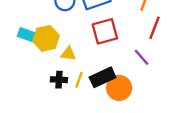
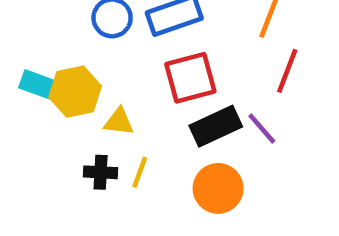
black rectangle: (103, 77) -> (216, 126), moved

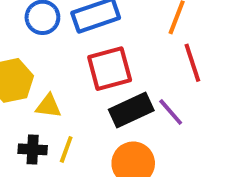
red line: (287, 71) -> (192, 63), turned -39

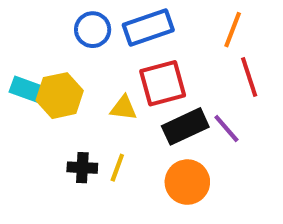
yellow triangle: (48, 106) -> (123, 108), moved

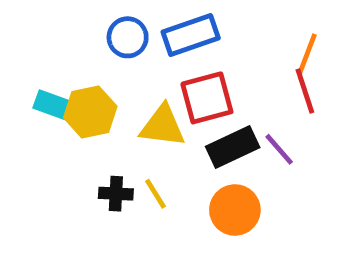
orange line: (233, 30) -> (307, 54), moved
yellow triangle: (123, 108) -> (163, 126), size x1.5
yellow line: (117, 168) -> (156, 194), turned -52

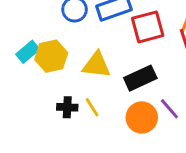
red square: (207, 98) -> (148, 27), moved
cyan rectangle: (53, 105) -> (28, 52), turned -60
purple line: (279, 149) -> (169, 109), moved

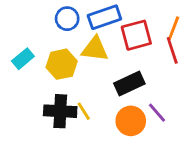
yellow hexagon: (51, 56) -> (62, 64), moved
yellow triangle: (96, 65) -> (95, 49), moved
black cross: (67, 107) -> (60, 111), size x1.6

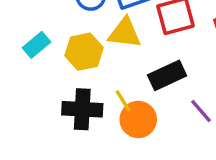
yellow line: (84, 111) -> (123, 101), moved
orange circle: (131, 121) -> (138, 119), moved

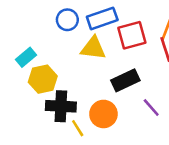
yellow hexagon: (84, 52) -> (43, 79), moved
yellow line: (123, 101) -> (78, 128), moved

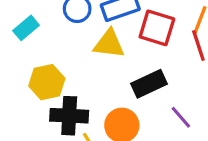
red square: (132, 35) -> (157, 28), turned 32
cyan rectangle: (26, 57) -> (26, 28), moved

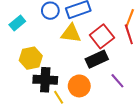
red square: (157, 28) -> (102, 36), moved, turned 35

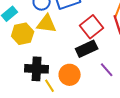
yellow triangle: (71, 33) -> (47, 24), moved
yellow hexagon: (31, 58) -> (23, 34), moved

